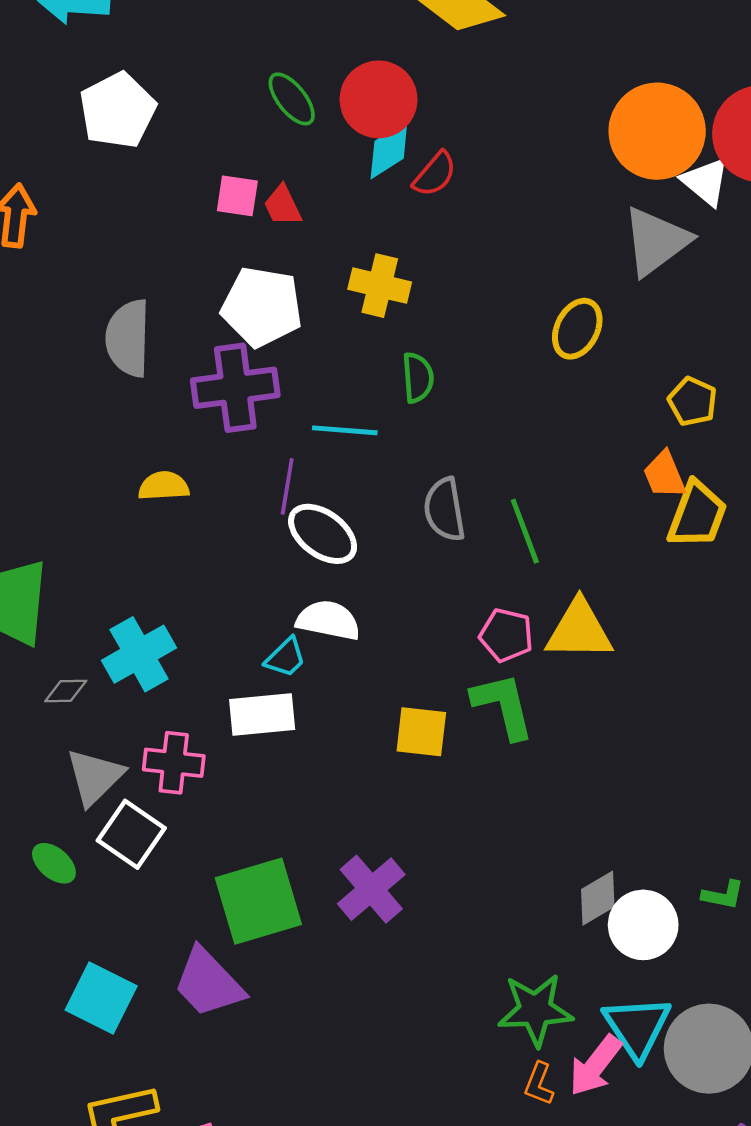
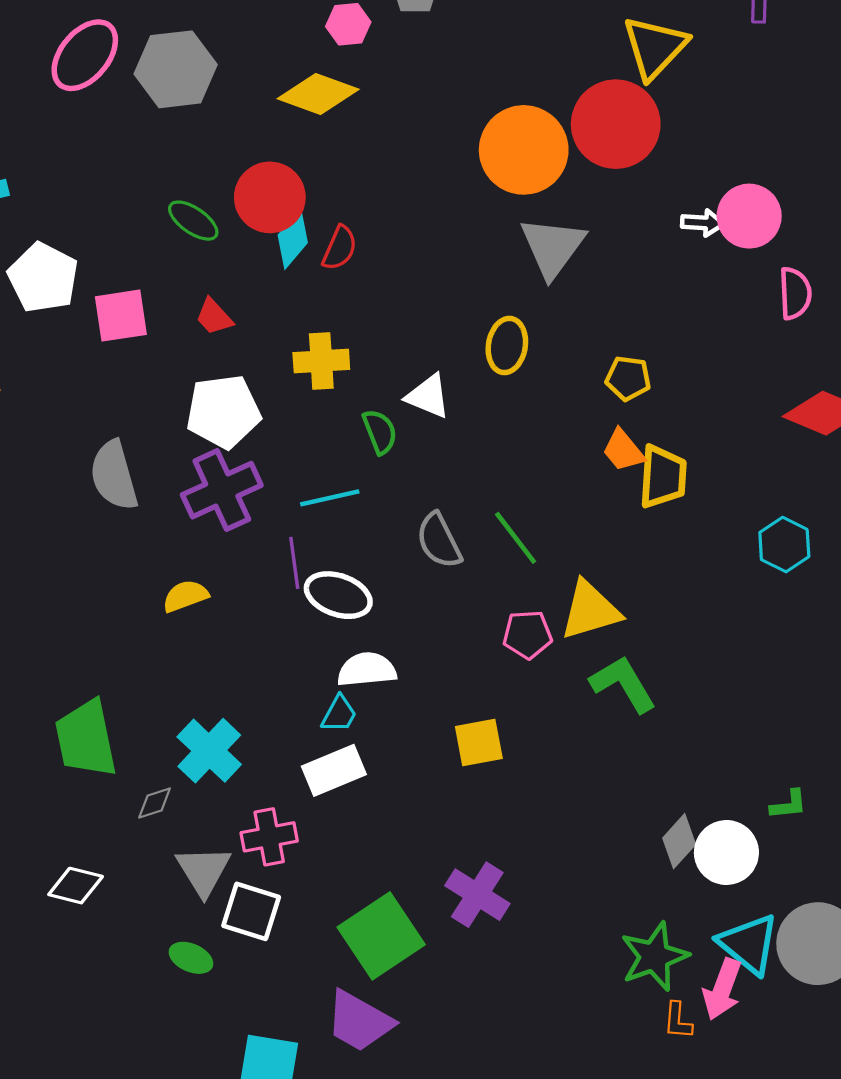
white triangle: (706, 182) -> (428, 396), moved
pink square: (237, 196) -> (121, 316), moved, size x1.4
green L-shape: (503, 706) -> (623, 684), moved

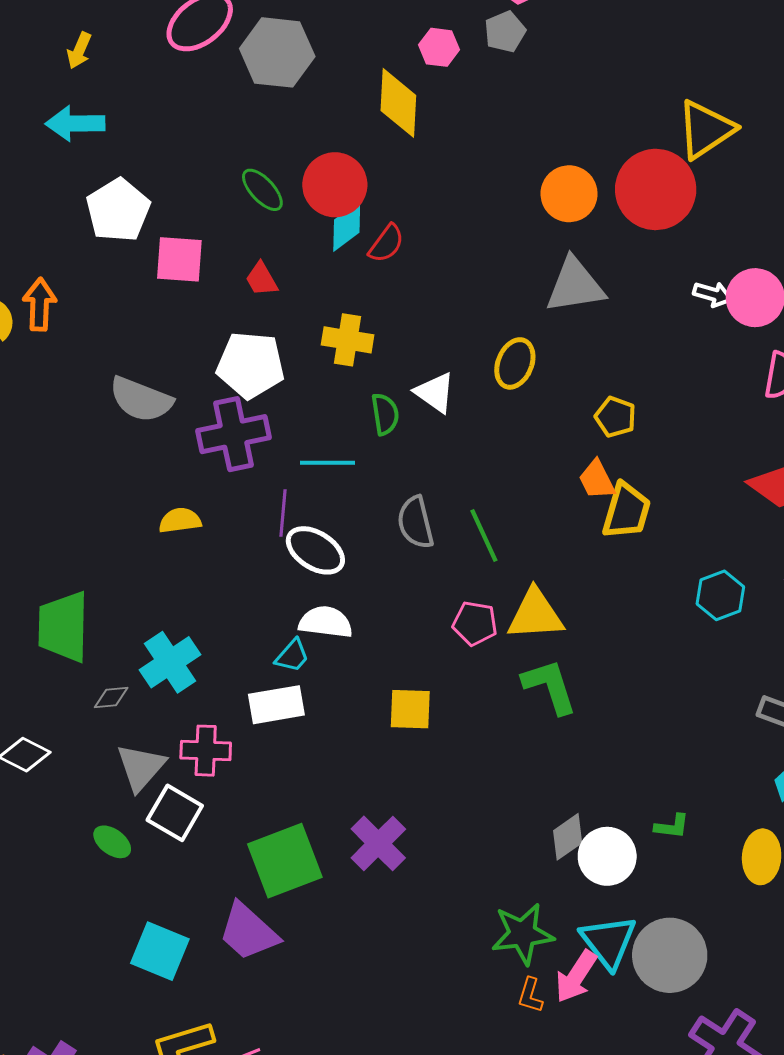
yellow diamond: (318, 94) -> (398, 103), turned 60
orange circle: (524, 150) -> (569, 194), size x0.7
gray triangle: (553, 247) -> (575, 286), turned 32
gray semicircle: (114, 475) -> (141, 399), turned -66

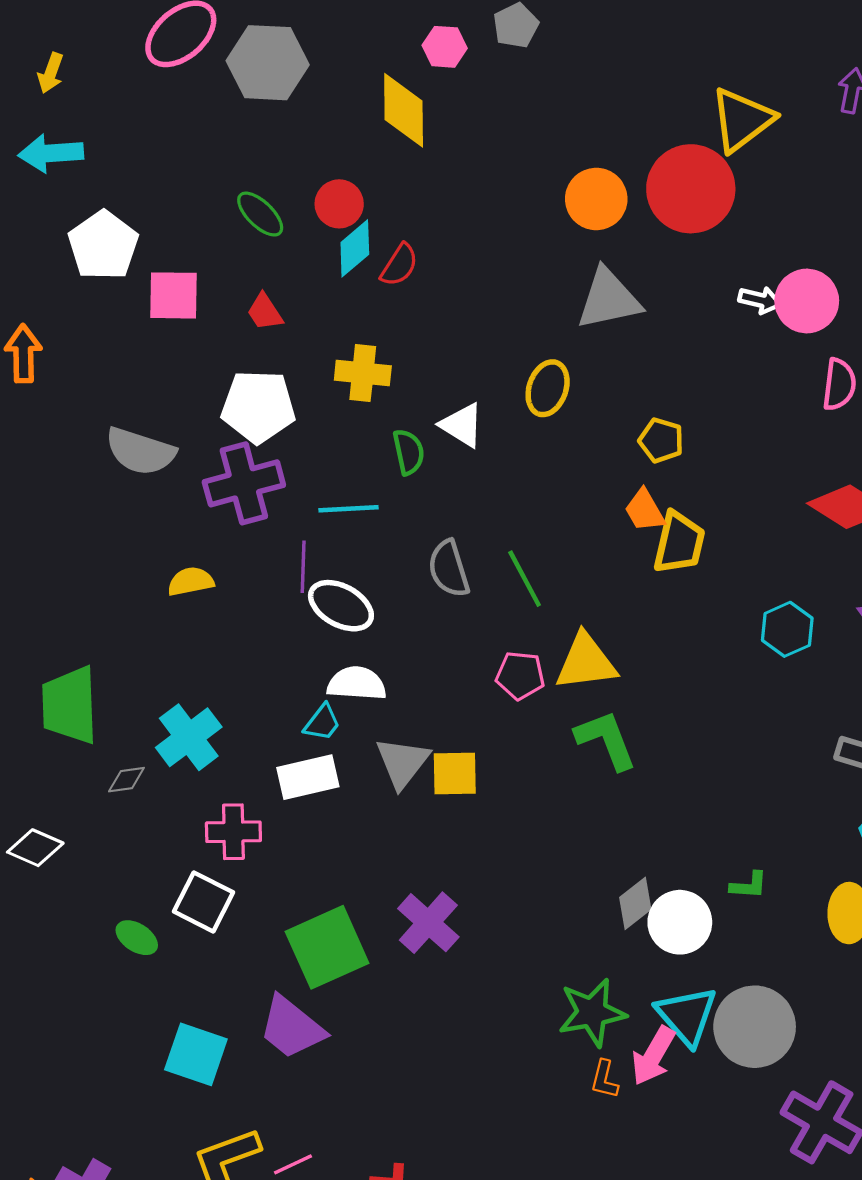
red circle: (335, 185) -> (339, 204), size x0.7
gray triangle: (141, 767) -> (402, 762), moved

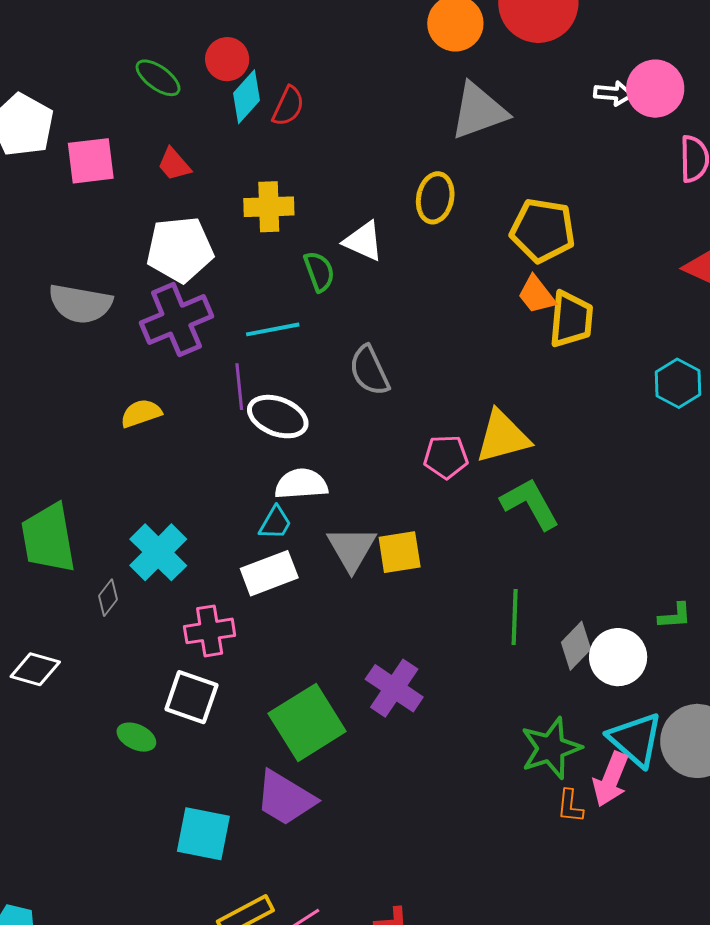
yellow pentagon: (661, 440) -> (543, 230), size x1.6
green line: (525, 579) -> (515, 617), moved, turned 38
gray diamond: (126, 780) -> (108, 598), turned -36

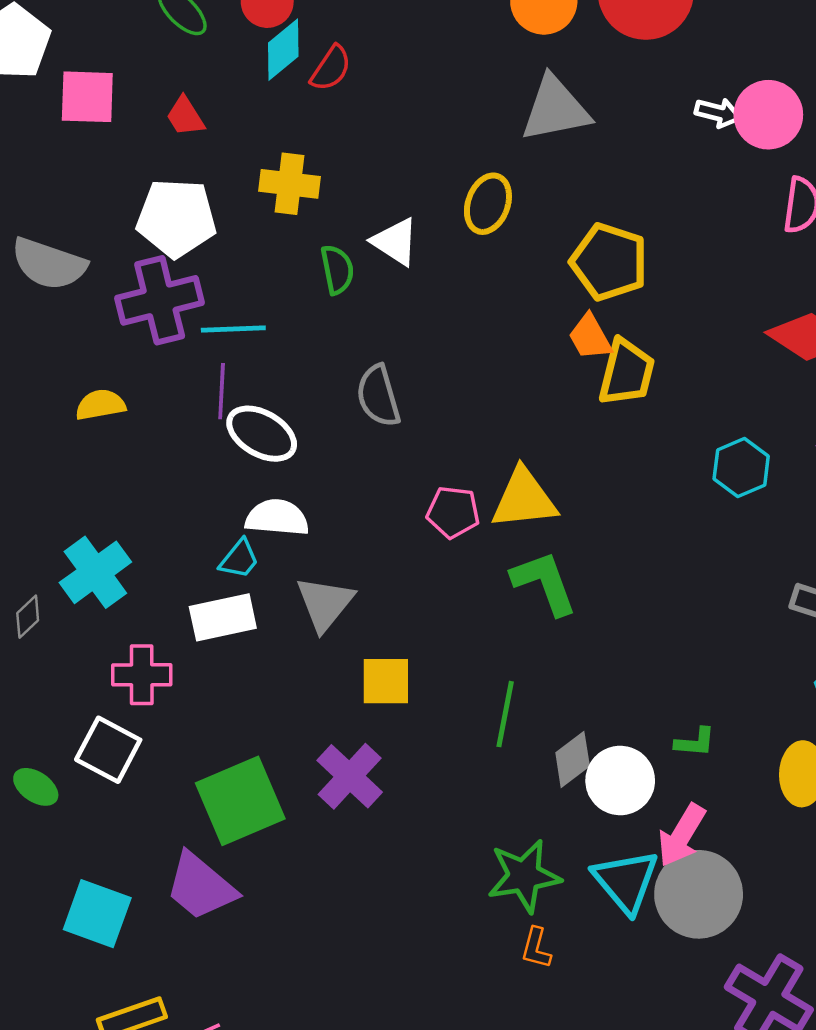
cyan line: (273, 329) -> (233, 329), moved
yellow square: (400, 552) -> (386, 681), moved
pink arrow: (611, 779) -> (682, 835), moved

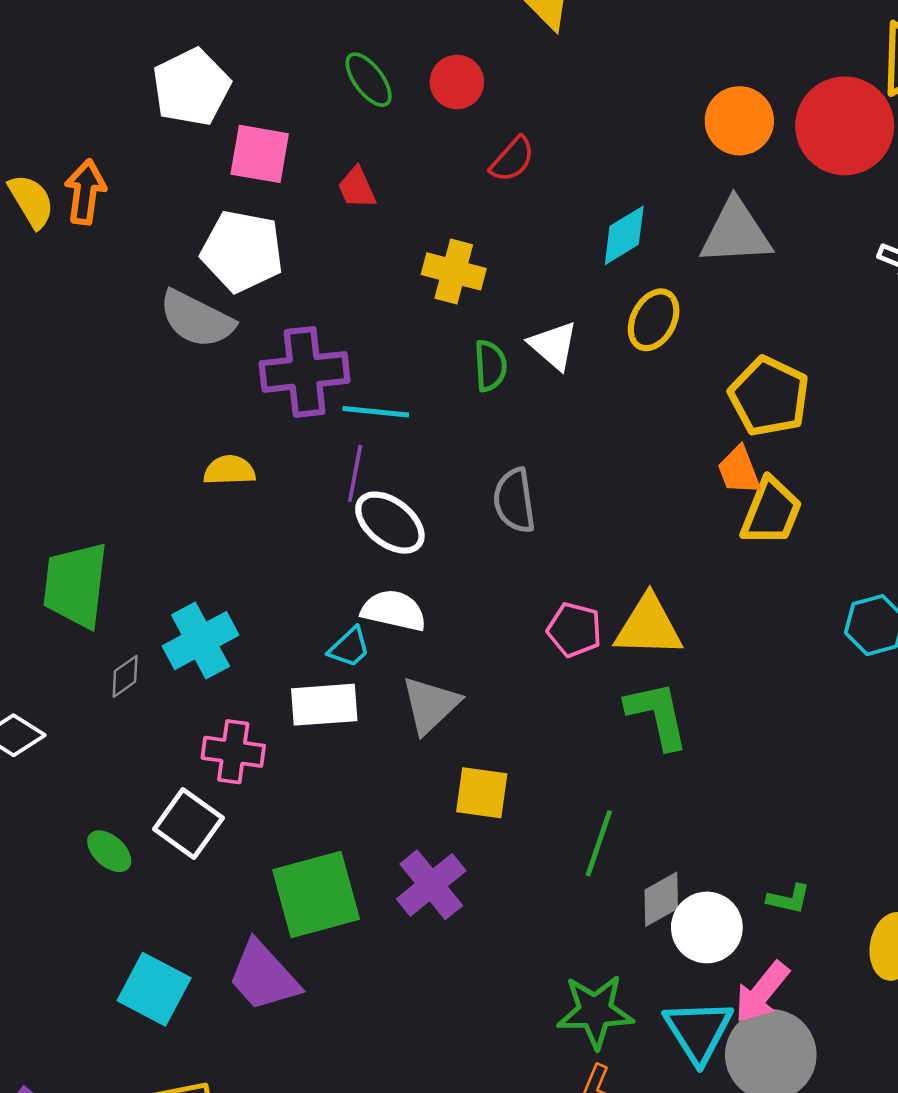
cyan diamond: (283, 50) -> (624, 235), moved
white pentagon: (176, 218) -> (242, 251), moved

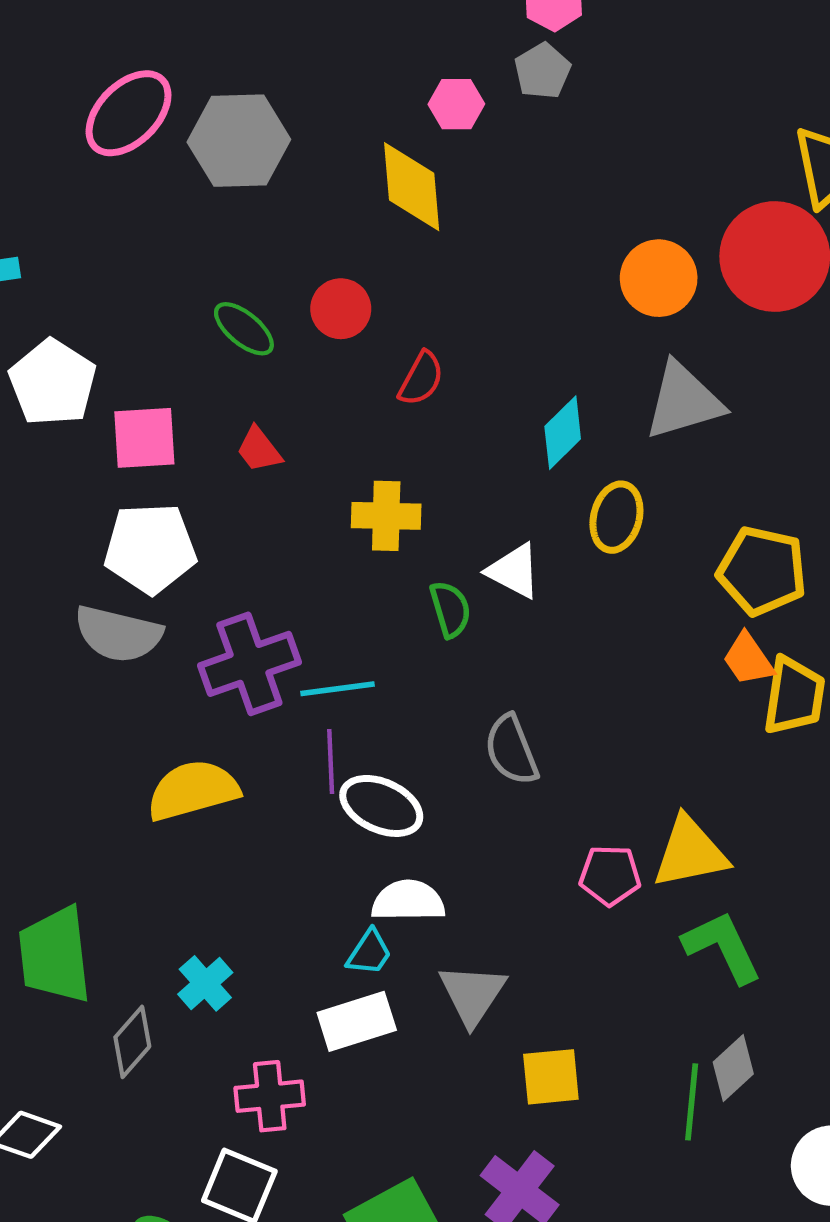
yellow semicircle: (229, 470) -> (193, 790), size x1.6
cyan cross: (201, 641) -> (205, 983), size x0.7
gray diamond: (125, 676) -> (132, 1042), size x1.4
gray diamond: (661, 899) -> (733, 1068), moved

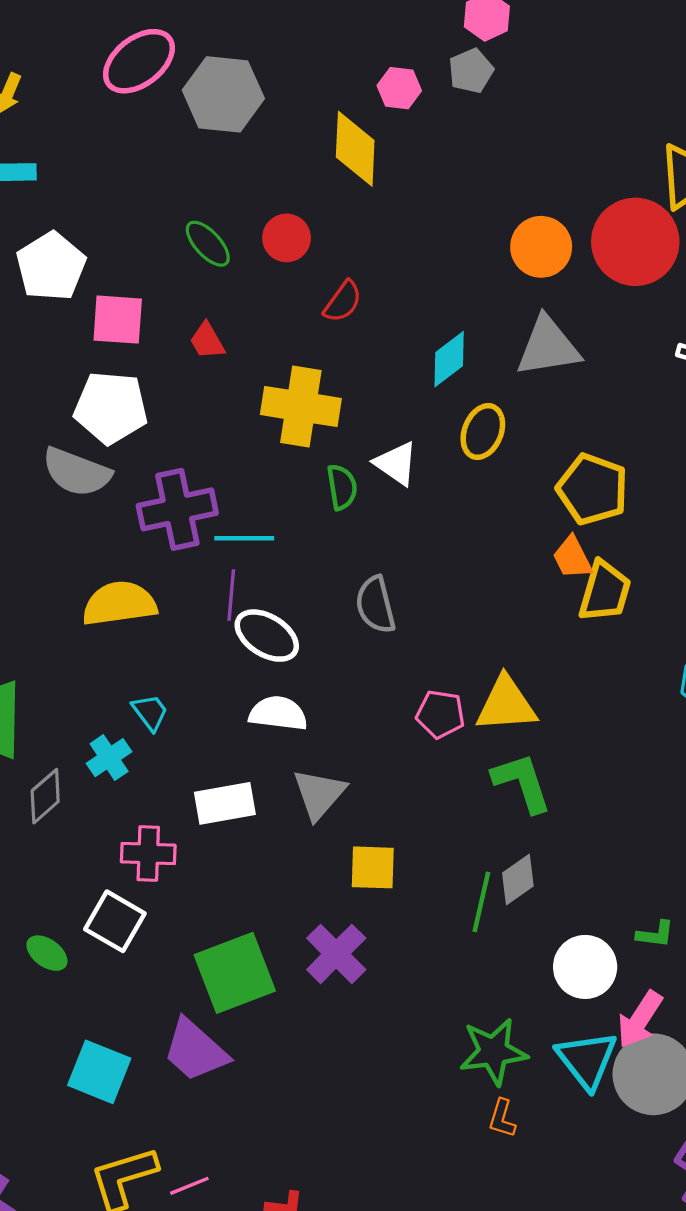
yellow cross: (386, 516) -> (301, 407), size x1.4
cyan trapezoid: (369, 952) -> (150, 712), moved, turned -78

